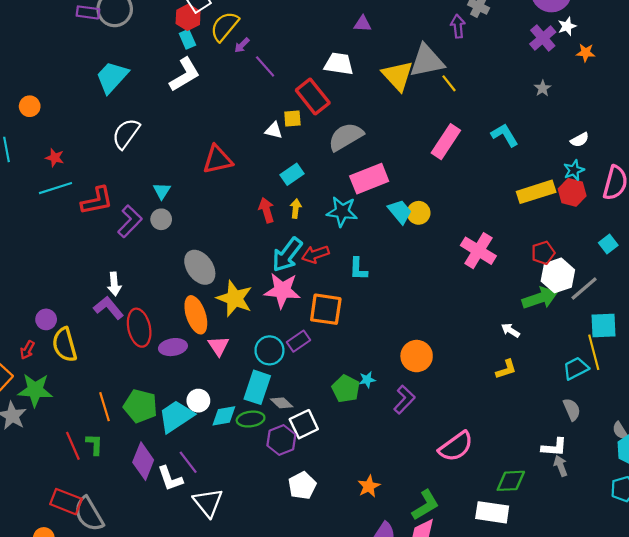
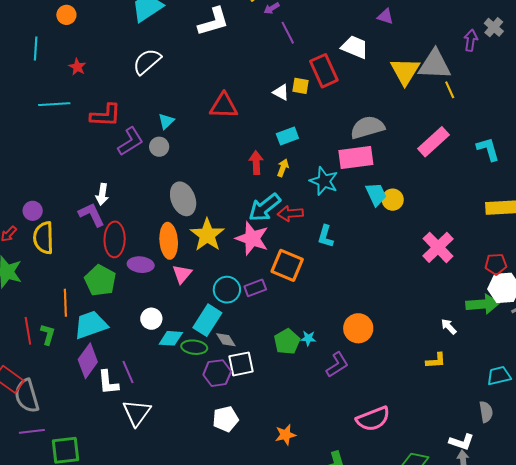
gray semicircle: (346, 137) -> (367, 127), moved
cyan line: (56, 188) -> (54, 104), moved
green pentagon: (140, 406) -> (100, 280), moved
cyan trapezoid: (176, 416) -> (91, 325), moved

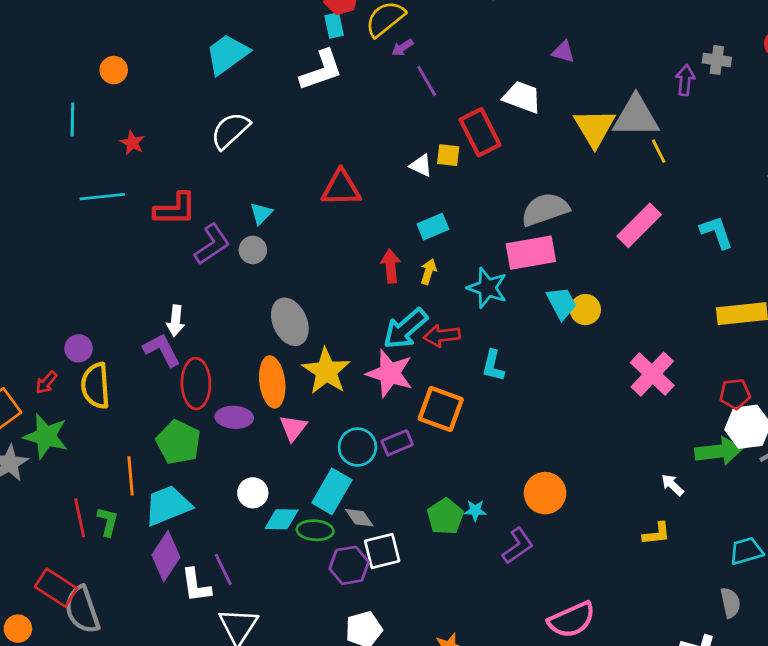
gray cross: (494, 27) -> (717, 60), turned -30

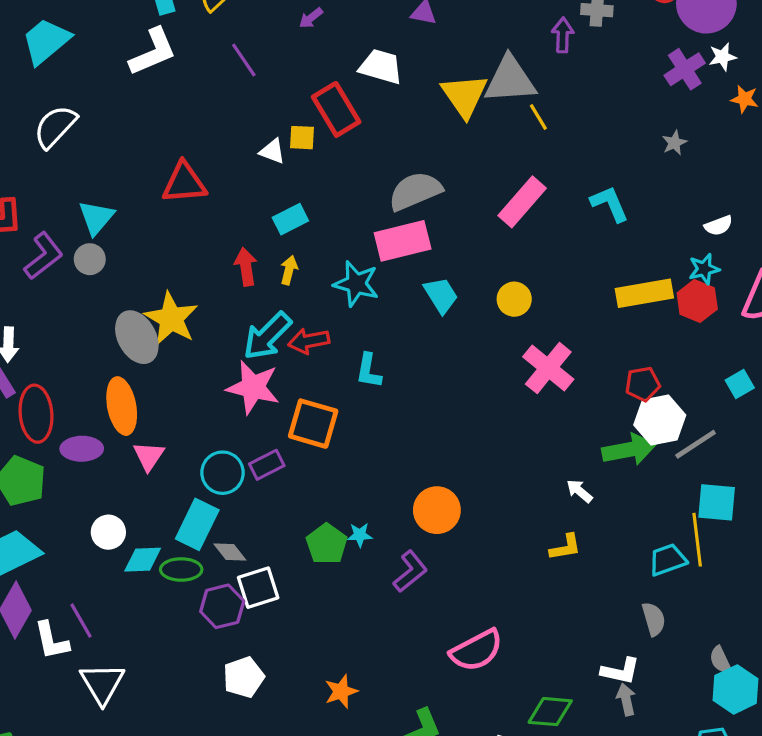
purple arrow: (402, 48) -> (311, 18), moved
purple line: (427, 81) -> (244, 60), moved
cyan triangle: (261, 214) -> (96, 218), size x1.4
yellow circle: (585, 310) -> (514, 299), moved
yellow star: (326, 371) -> (171, 318), moved

